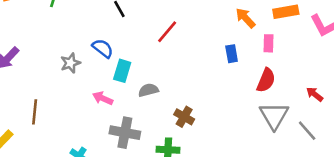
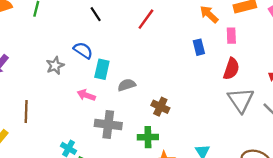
red line: (167, 32) -> (146, 19), moved

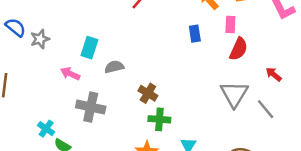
blue semicircle: (83, 50) -> (16, 27), moved
red semicircle: (231, 69) -> (239, 49), moved
green cross: (148, 137) -> (159, 119), moved

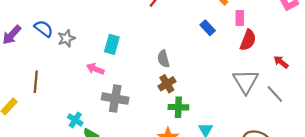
blue rectangle: (195, 34) -> (208, 28), turned -32
gray semicircle: (114, 67) -> (163, 59), moved, turned -90
brown cross: (148, 93) -> (167, 84), turned 30

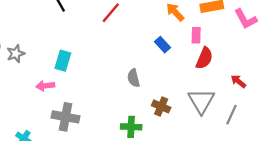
gray semicircle: (163, 59) -> (134, 78), moved
pink arrow: (95, 69) -> (45, 86), turned -30
brown cross: (167, 84) -> (161, 106), moved, turned -36
gray line: (275, 94) -> (232, 115), turned 66

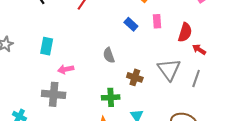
pink rectangle: (196, 35) -> (157, 21), moved
red semicircle: (204, 58) -> (185, 32), moved
pink arrow: (45, 86) -> (66, 69), moved

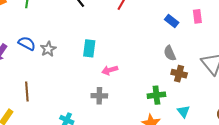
gray semicircle: (109, 55) -> (170, 53), moved
gray cross: (54, 94) -> (99, 96), size x0.7

